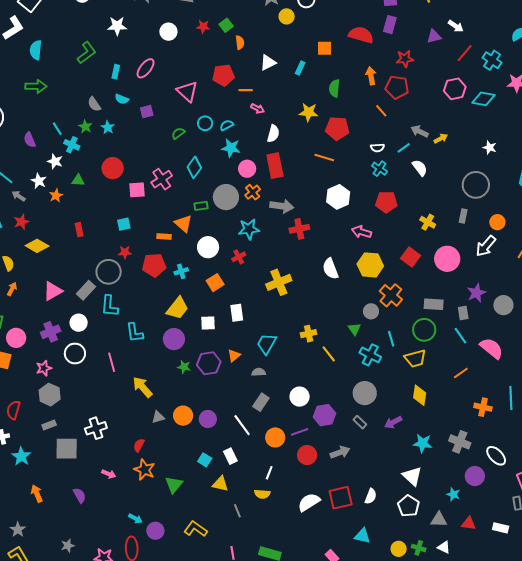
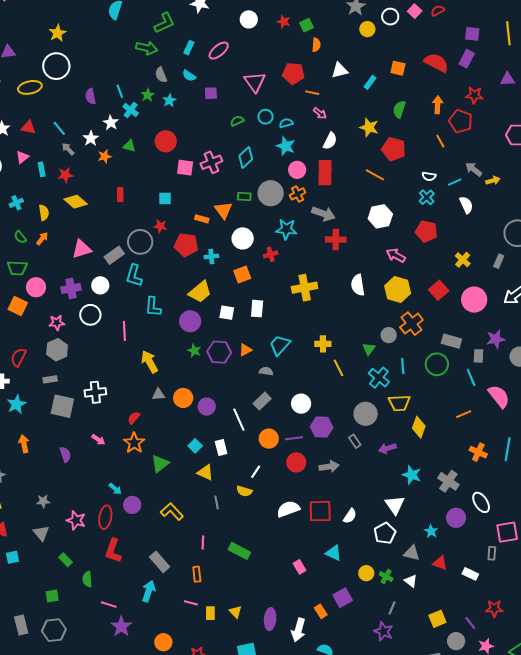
green arrow: (36, 86) -> (147, 48), moved
yellow trapezoid: (415, 358) -> (399, 403), moved

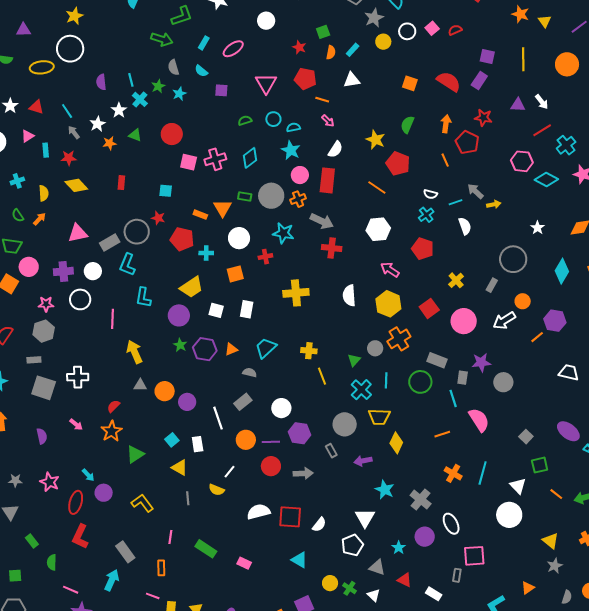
red star: (284, 22) -> (299, 47), moved
cyan rectangle: (370, 82) -> (353, 50), moved
pink star: (76, 520) -> (50, 482), moved
pink rectangle: (300, 567) -> (244, 563), moved, turned -40

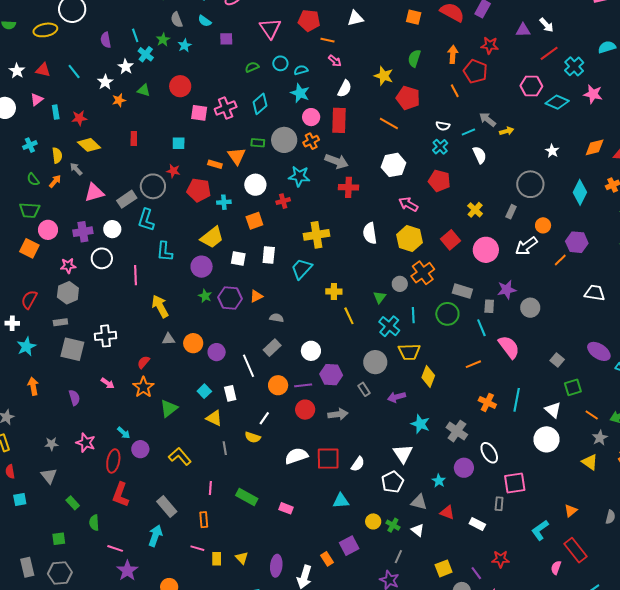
gray arrow: (74, 132) -> (76, 169), moved
cyan trapezoid: (266, 348) -> (302, 269), moved
cyan triangle: (299, 560) -> (341, 501), turned -30
gray star: (555, 566) -> (600, 438), moved

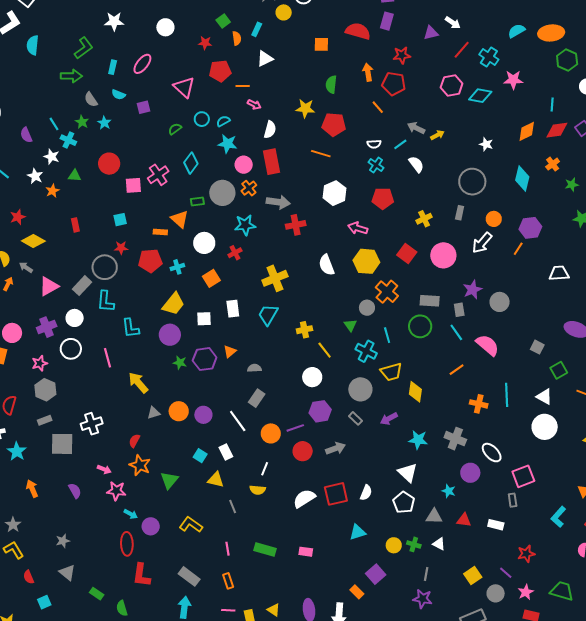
yellow cross: (475, 210) -> (424, 219), turned 35
white circle: (311, 351) -> (312, 377), moved
pink star: (86, 443) -> (116, 491), moved

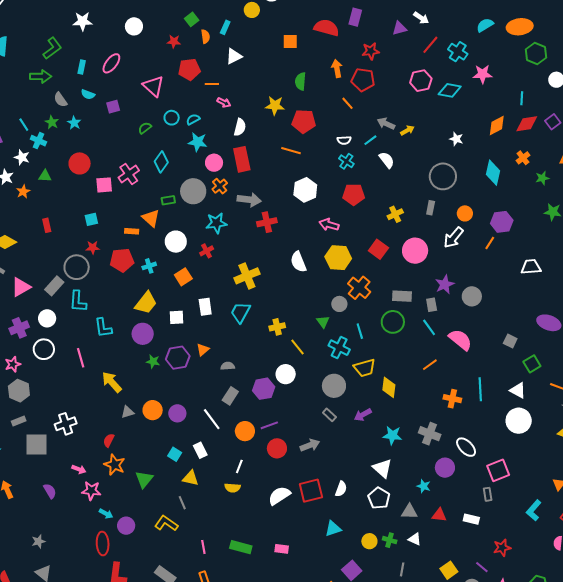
purple hexagon: (320, 411) -> (264, 389), moved
gray line: (233, 507) -> (182, 503), moved

